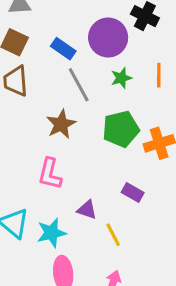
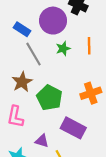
green pentagon: (121, 129) -> (49, 98), moved, turned -30
purple rectangle: (133, 192) -> (73, 128), size x1.6

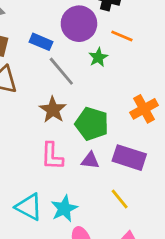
orange line: (89, 46) -> (122, 36), moved, turned -56
purple triangle: (42, 141) -> (90, 160), moved

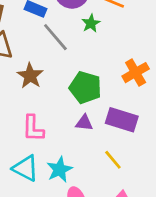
brown star: (53, 110) -> (30, 76), moved
pink L-shape: (52, 156) -> (33, 128), moved

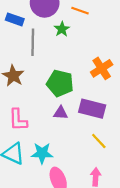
gray line: (55, 37) -> (33, 42), turned 45
yellow line: (113, 160) -> (99, 141), moved
cyan star: (60, 170) -> (42, 153), turned 30

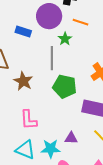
gray line: (33, 42) -> (52, 58), moved
purple triangle: (61, 113) -> (71, 138), moved

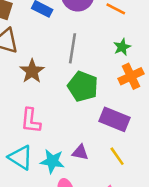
green star: (65, 39) -> (122, 47), moved

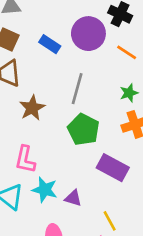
yellow line: (117, 156) -> (110, 221), moved
cyan star: (52, 161) -> (45, 190), moved

